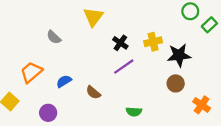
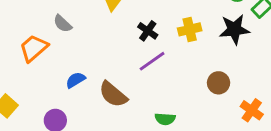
black star: (179, 55) -> (234, 29), moved
orange trapezoid: (31, 72) -> (34, 48), moved
brown semicircle: (93, 92) -> (113, 94), size x1.5

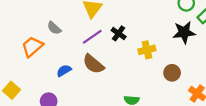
yellow cross: (190, 29) -> (147, 50), moved
purple line: (152, 61) -> (92, 37), moved
brown semicircle: (113, 94) -> (93, 64), moved

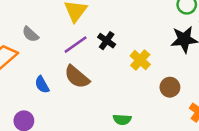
yellow cross: (147, 50) -> (140, 60), turned -35
blue semicircle: (64, 71) -> (42, 85), turned -88

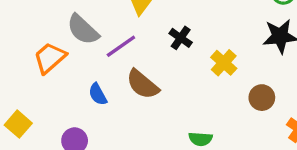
gray semicircle: (30, 34) -> (83, 30), size x1.5
purple line: (76, 45) -> (121, 46), moved

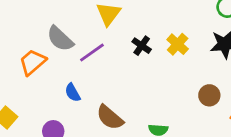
yellow cross: (224, 63) -> (178, 44), moved
brown semicircle: (143, 84) -> (110, 117), moved

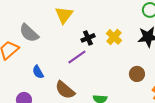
black cross: (142, 46) -> (88, 38), turned 32
purple line: (92, 53) -> (77, 57), moved

